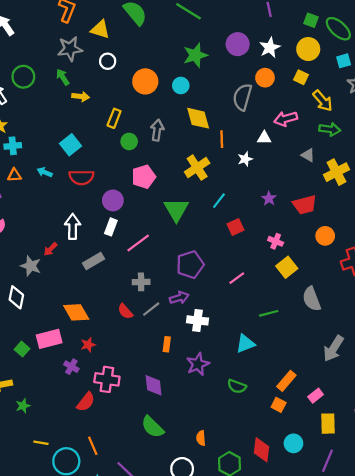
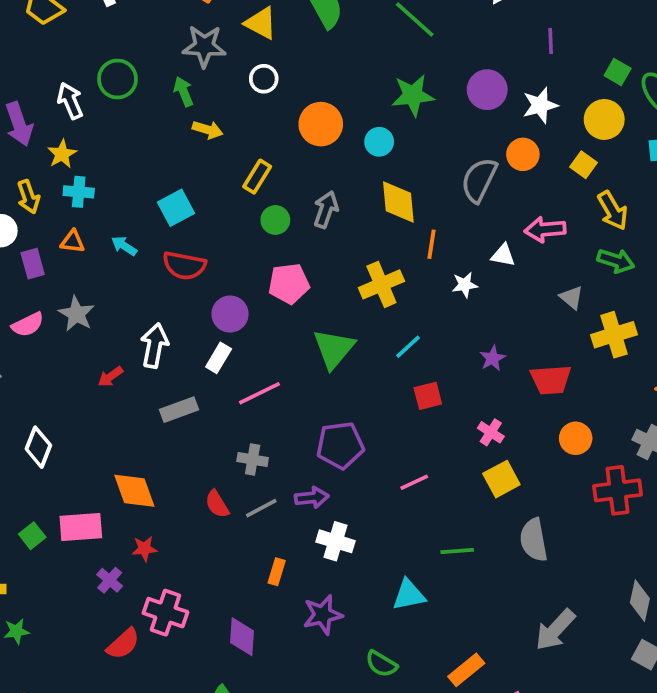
gray star: (31, 266) -> (76, 314), moved

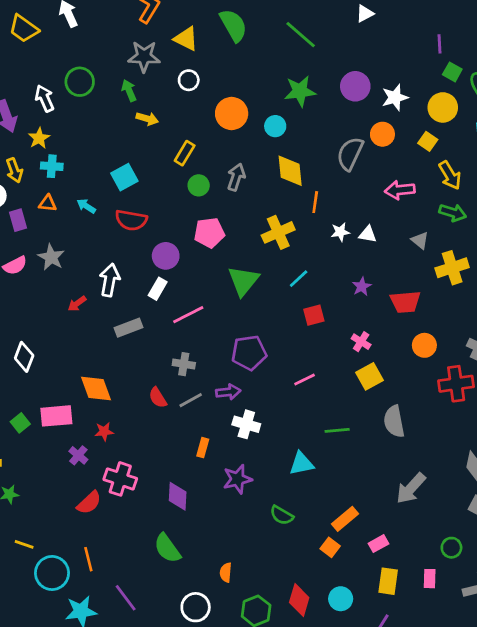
purple line: (551, 41) -> (440, 44), moved
white triangle: (503, 255) -> (368, 234), moved

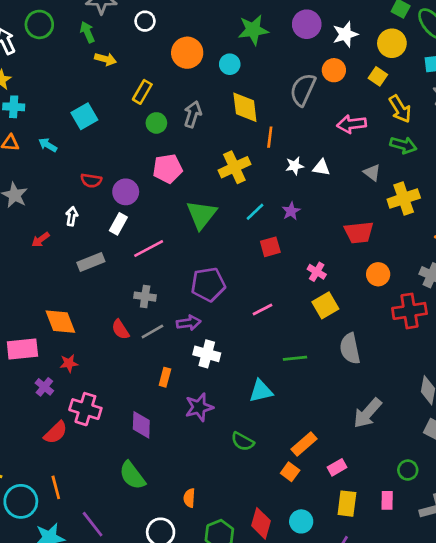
red semicircle: (131, 220) -> (91, 181), moved, size x0.7
white arrow: (110, 280) -> (72, 216), size x0.6
purple star: (362, 286) -> (291, 211), moved

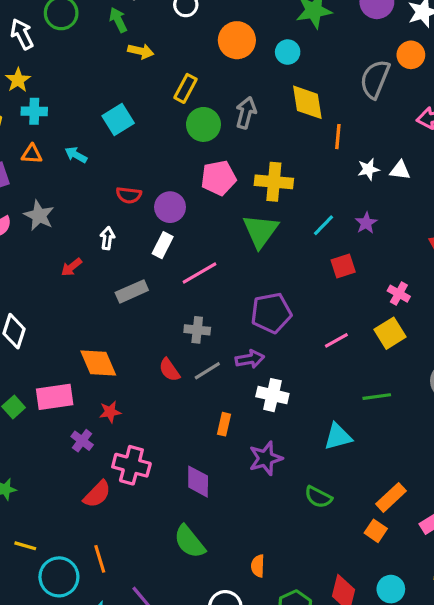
green circle: (156, 123) -> (203, 124), size x1.4
yellow cross: (234, 167) -> (274, 182), moved, turned 32
yellow square: (325, 305) -> (390, 333), moved

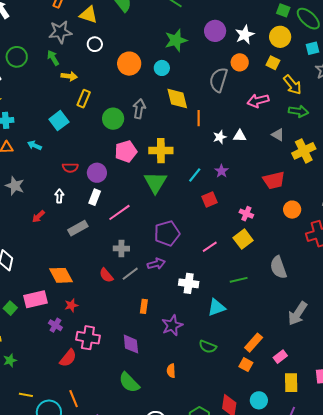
yellow rectangle: (186, 88) -> (84, 99), moved
white cross: (272, 395) -> (189, 283), moved
orange semicircle: (258, 566) -> (171, 371), moved

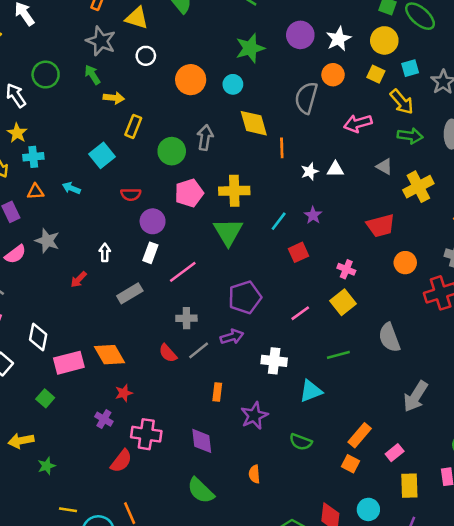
gray star: (60, 32) -> (101, 41), turned 30
cyan square: (313, 48) -> (410, 68), moved
red semicircle: (70, 168) -> (131, 194), moved
pink rectangle: (35, 299) -> (69, 363), moved

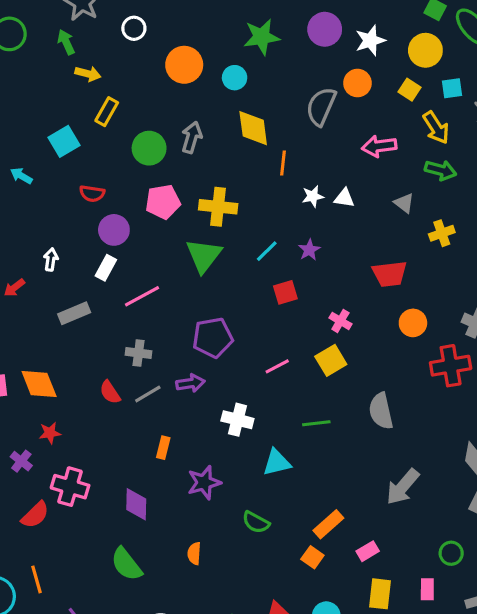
yellow cross: (418, 187) -> (442, 233), size x0.7

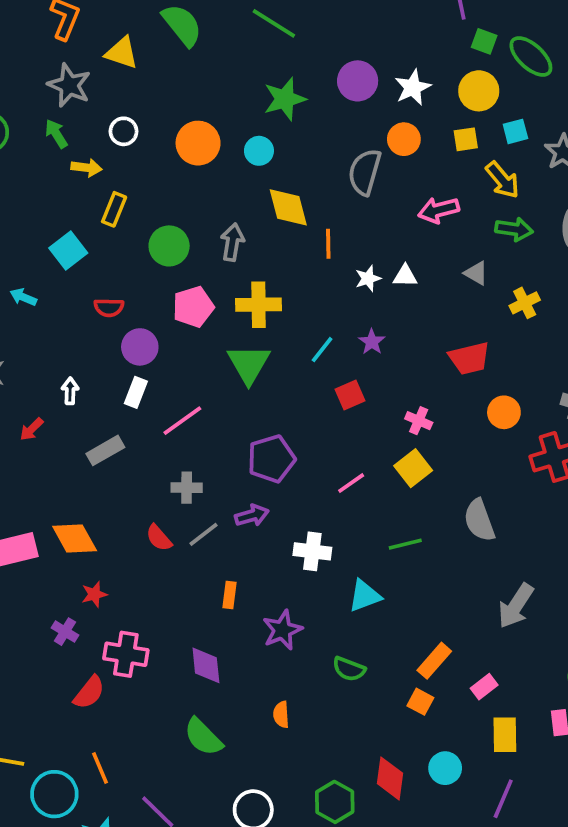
white circle: (134, 28) -> (124, 131), moved
yellow square: (409, 90) -> (466, 139), turned -35
gray arrow: (192, 137) -> (232, 242), moved

